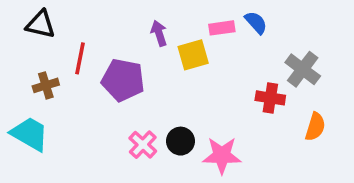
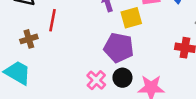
purple pentagon: (123, 80) -> (119, 48), moved

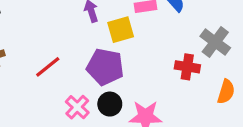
red line: (53, 20) -> (48, 67), moved, turned 40

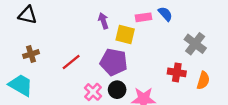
yellow square: (121, 30) -> (125, 35), turned 30
red cross: (187, 67) -> (177, 72), moved

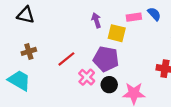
pink cross: (93, 92) -> (87, 77), moved

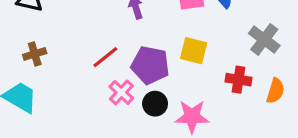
yellow square: (117, 33) -> (194, 51), moved
red line: (66, 59) -> (105, 57), moved

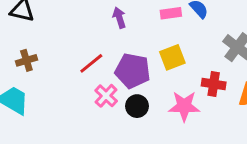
yellow square: (194, 51) -> (172, 57), turned -35
pink star: (192, 117) -> (184, 106), moved

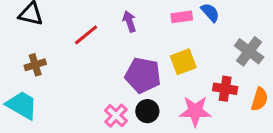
red line: (91, 63) -> (86, 35), moved
pink cross: (106, 96) -> (116, 116), moved

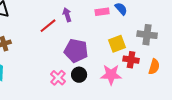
red line: (86, 35) -> (48, 26), moved
gray cross: (249, 51) -> (147, 35), turned -30
yellow square: (183, 62) -> (117, 44), moved

